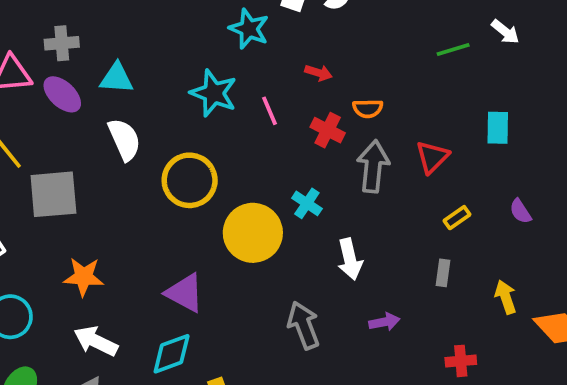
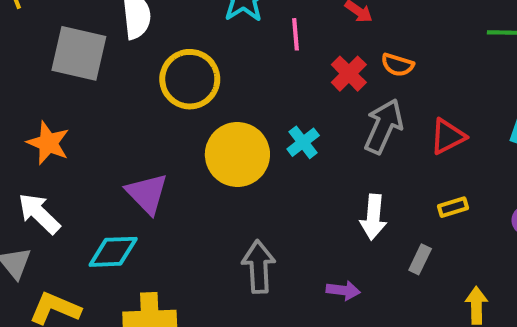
gray square: (53, 194) -> (79, 53), moved
white arrow: (350, 259) -> (373, 217), moved

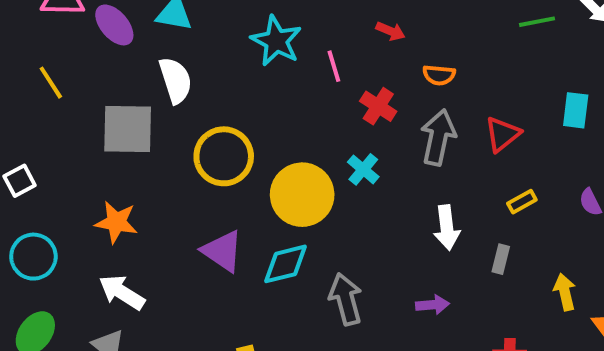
red cross: (349, 74) -> (378, 106), moved
yellow circle: (190, 79) -> (224, 156), moved
cyan diamond: (113, 252) -> (286, 264), moved

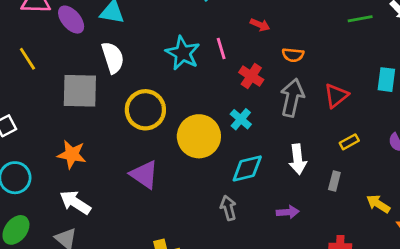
cyan star: (276, 41) -> (183, 53), moved
cyan diamond: (286, 264) -> (247, 168), moved
yellow arrow: (565, 292) -> (378, 204), turned -45
gray arrow: (346, 299) -> (228, 208), size x0.7

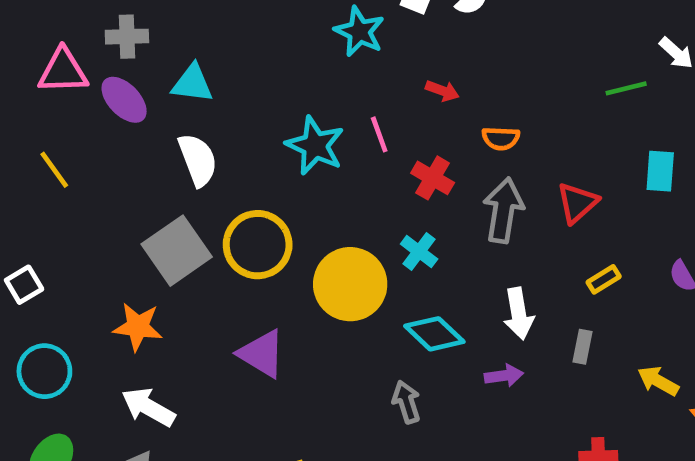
green line: (360, 19) -> (626, 88), moved
gray square: (80, 91) -> (177, 251), moved, turned -33
cyan diamond: (247, 168) -> (434, 334), turned 60
purple arrow: (288, 212) -> (504, 376), moved

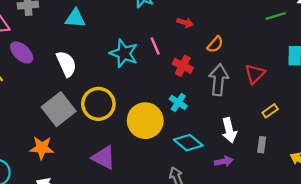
cyan triangle: (192, 84) -> (75, 18), moved
purple ellipse: (124, 100) -> (22, 52), moved
orange semicircle: (501, 138) -> (215, 44), turned -48

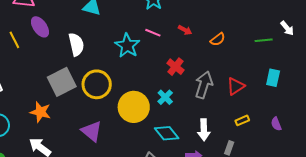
orange semicircle: (215, 44) -> (218, 39), moved
pink line: (155, 46) -> (153, 33), moved, turned -56

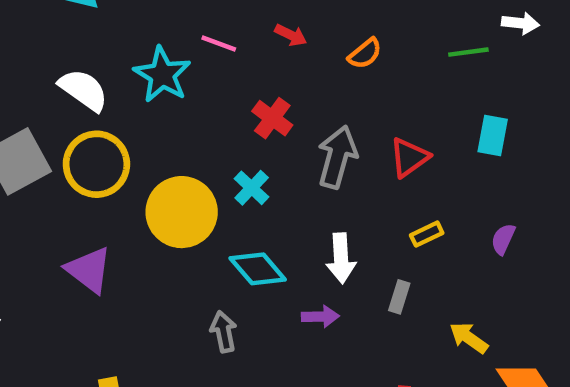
white arrow: (287, 28) -> (520, 23), turned -42
white semicircle: (76, 44) -> (83, 90), moved, turned -40
purple semicircle: (276, 124) -> (503, 239), turned 48

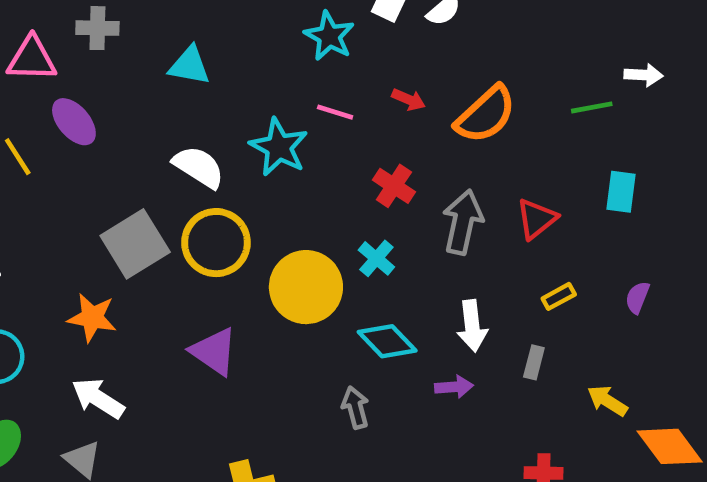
orange semicircle: (365, 54) -> (486, 115), size x1.8

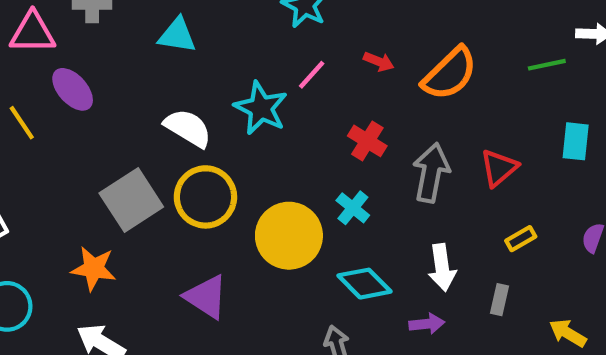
pink line: (335, 112) -> (312, 75), turned -64

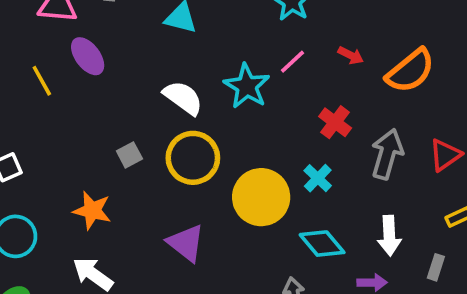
gray square: (131, 200) -> (129, 155), size x0.5

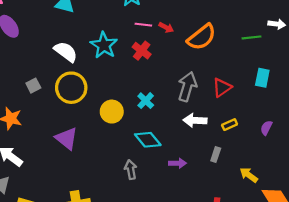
pink line: (293, 62) -> (143, 25), moved, turned 49
red cross: (335, 122) -> (142, 51), moved
yellow circle: (261, 197) -> (112, 112), size x0.7
white arrow: (389, 236) -> (195, 120), moved, turned 95

